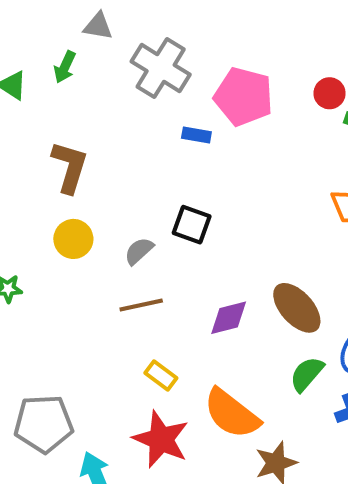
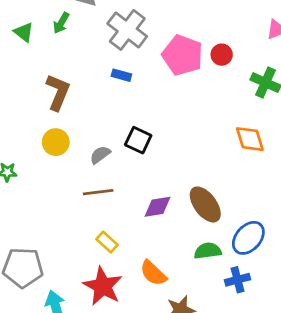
red circle: (330, 93) -> (222, 55), moved
blue rectangle: (196, 135) -> (121, 75), moved
green semicircle: (307, 374) -> (208, 251), turned 36
orange semicircle: (232, 414) -> (153, 273), size x0.7

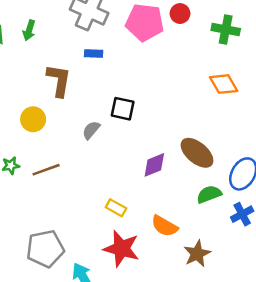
green arrow: (61, 23) -> (29, 30), moved
brown L-shape: (58, 92) -> (59, 80), moved
yellow circle: (56, 142) -> (33, 119), moved
brown line: (98, 192) -> (46, 170), moved

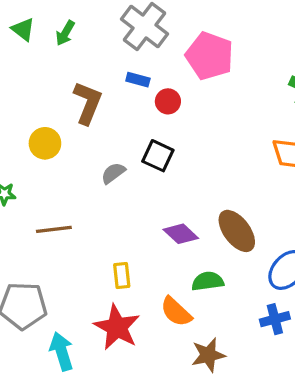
red circle: (180, 14) -> (168, 101), moved
purple diamond: (154, 165) -> (181, 234), turned 52
brown line: (46, 170) -> (54, 229), moved
green semicircle: (209, 194) -> (208, 281), moved
yellow rectangle: (116, 208) -> (122, 275), turned 42

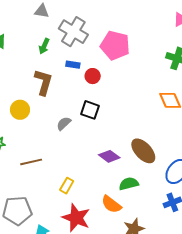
green arrow: (65, 33) -> (44, 46), moved
yellow rectangle: (122, 275) -> (67, 186), moved, turned 42

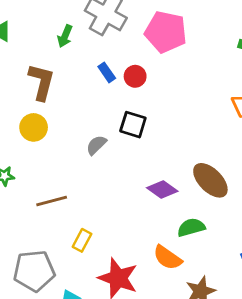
blue rectangle: (73, 65) -> (107, 72), moved, turned 48
brown L-shape: (43, 82) -> (41, 82), moved
yellow rectangle: (67, 186) -> (82, 240), moved

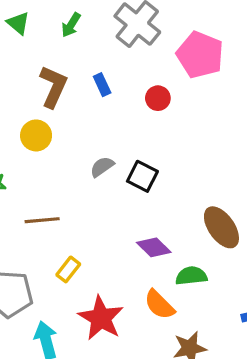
green arrow: (65, 36) -> (71, 25), moved
blue rectangle: (107, 72) -> (102, 85), moved
black square: (133, 125) -> (142, 176), moved
purple diamond: (162, 190) -> (154, 247), moved

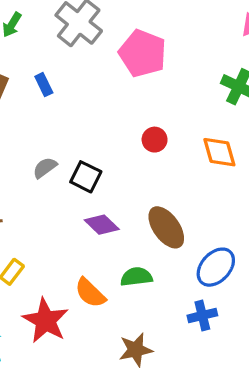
red circle: (158, 98) -> (155, 140), moved
purple diamond: (154, 247) -> (102, 225), moved
orange semicircle: (159, 305) -> (90, 293), moved

